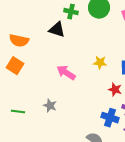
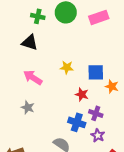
black triangle: (57, 30) -> (30, 42), moved
gray star: (50, 106) -> (28, 107), moved

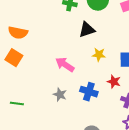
black triangle: (30, 42) -> (87, 30), moved, turned -36
blue cross: (77, 122) -> (89, 92), moved

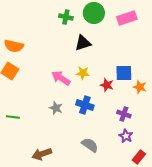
yellow star: (99, 55) -> (83, 73), moved
red star: (114, 82) -> (107, 85), moved

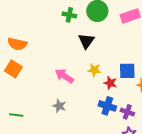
black triangle: (83, 43) -> (86, 41), turned -36
yellow star: (83, 73) -> (94, 70), moved
blue cross: (85, 105) -> (107, 106), moved

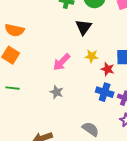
pink arrow: (64, 76) -> (62, 62), turned -78
green line: (16, 115) -> (13, 88), moved

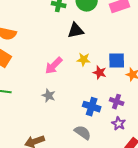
black triangle: (84, 27) -> (76, 31), turned 42
blue cross: (105, 92) -> (92, 107), moved

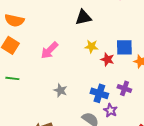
pink arrow: (54, 66) -> (49, 50), moved
gray star: (49, 96) -> (60, 90), moved
purple star: (119, 124) -> (110, 110), moved

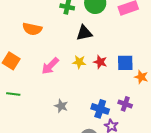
orange semicircle: (14, 20) -> (32, 29), moved
yellow star: (91, 46) -> (79, 62), moved
red star: (107, 59) -> (100, 62), moved

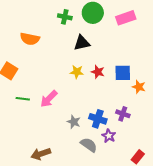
pink arrow: (50, 66) -> (49, 99), moved
green line: (13, 94) -> (23, 99), moved
gray star: (61, 106) -> (74, 122), moved

